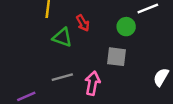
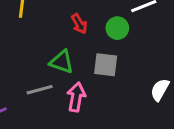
red arrow: (83, 23) -> (79, 24), moved
green triangle: (62, 37) -> (62, 62), moved

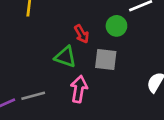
red arrow: (79, 24) -> (82, 34), moved
gray line: (40, 90) -> (33, 96), moved

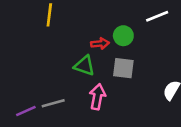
green circle: (116, 26) -> (123, 36), moved
red arrow: (82, 34) -> (100, 43), turned -66

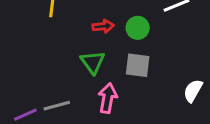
red arrow: (100, 43) -> (103, 26), moved
green triangle: (84, 66) -> (93, 62), turned 35

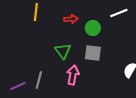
red arrow: (103, 26) -> (71, 19), moved
gray line: (57, 106) -> (39, 80), turned -60

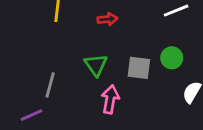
green circle: (93, 28) -> (172, 58), moved
gray line: (39, 80) -> (50, 85), moved

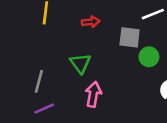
gray square: (139, 68) -> (130, 37), moved
purple line: (31, 115) -> (44, 109), moved

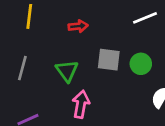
gray square: (130, 37) -> (109, 60), moved
gray line: (39, 81) -> (22, 68), moved

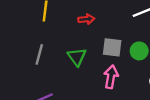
pink arrow: (81, 104) -> (111, 77), moved

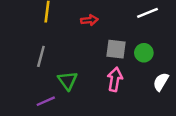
green triangle: (77, 57) -> (68, 81), moved

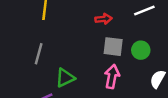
red arrow: (89, 20) -> (104, 19), moved
green triangle: (68, 81) -> (65, 78), turned 40

